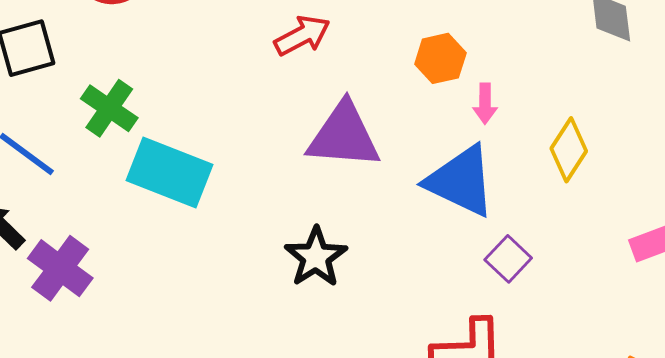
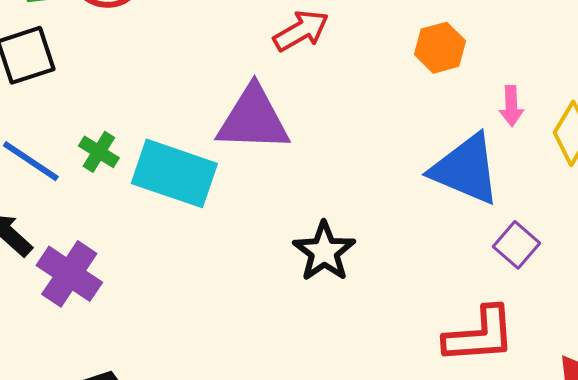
pink arrow: (485, 104) -> (511, 106), moved
green cross: (109, 108) -> (99, 152), moved, size x0.7
purple triangle: (344, 136) -> (253, 119), moved

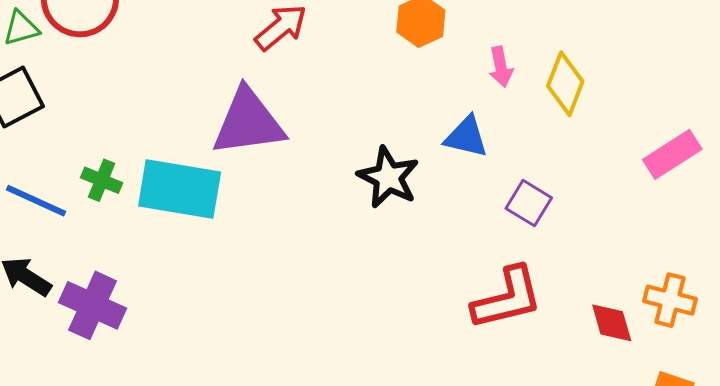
blue triangle: (466, 169) -> (466, 137), size x0.6
black star: (324, 252) -> (388, 177), moved

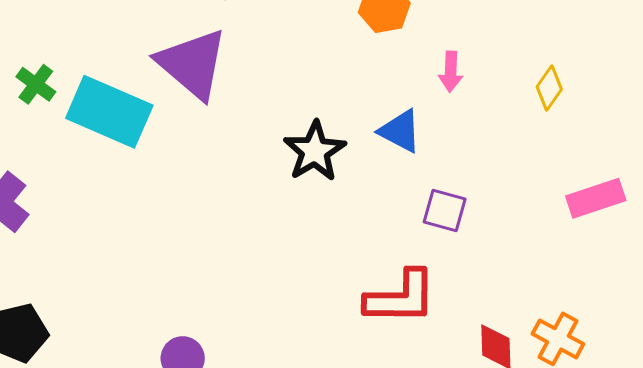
yellow diamond: (565, 84) -> (549, 88), moved, size x0.7
purple triangle: (248, 122) -> (192, 64), turned 34
purple square: (529, 203) -> (445, 210), turned -30

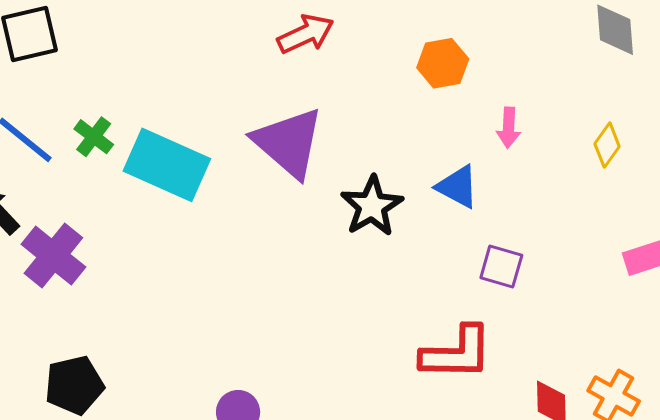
purple triangle: (192, 64) -> (289, 143), moved

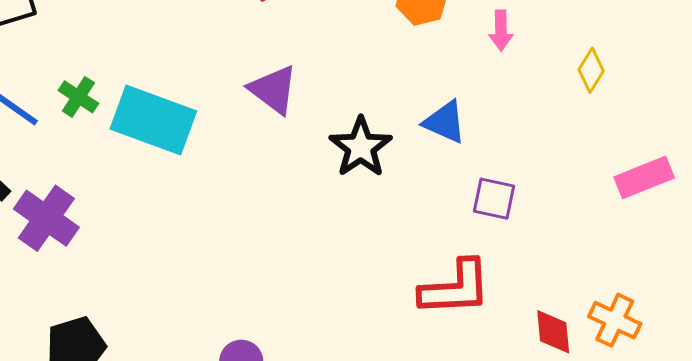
pink arrow: (509, 128) -> (501, 30), moved
purple triangle: (289, 143) -> (273, 90), size x0.7

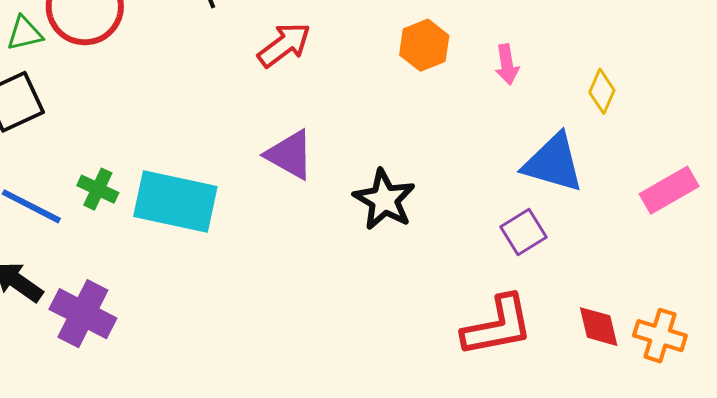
blue triangle: (445, 122) -> (553, 163), moved, size x1.4
purple square: (494, 199) -> (523, 232), turned -36
red diamond: (553, 332) -> (599, 327), moved

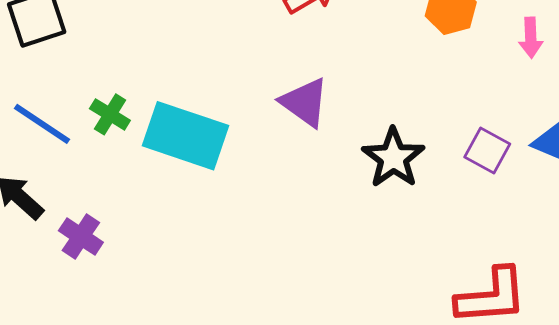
purple square: (523, 232) -> (487, 151), moved, turned -36
purple cross: (83, 314) -> (81, 236), size x0.7

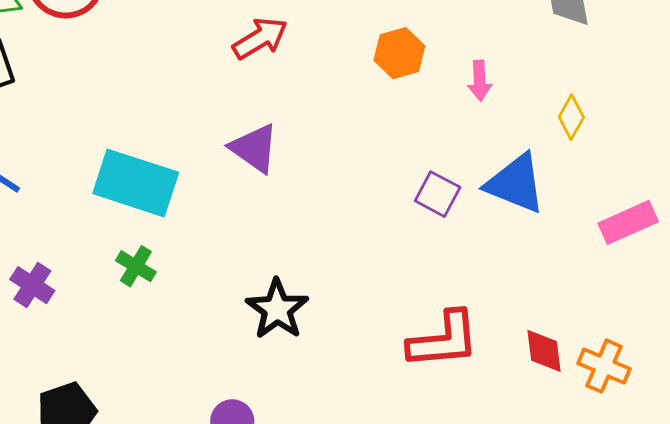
green cross: (110, 114) -> (136, 266), moved
black star: (393, 158) -> (277, 309), moved

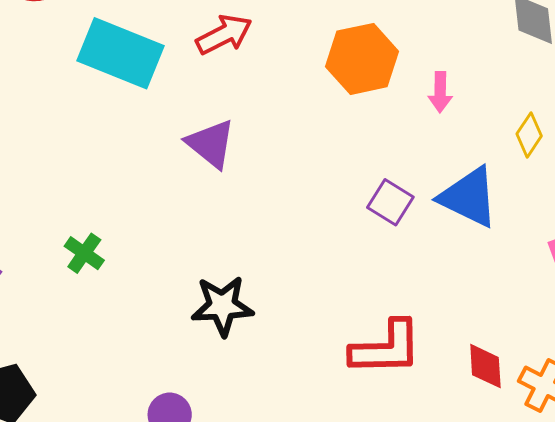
orange hexagon: (399, 53) -> (362, 59), size x1.4
cyan rectangle: (136, 183) -> (120, 53), moved
black star: (277, 309) -> (222, 306), turned 30

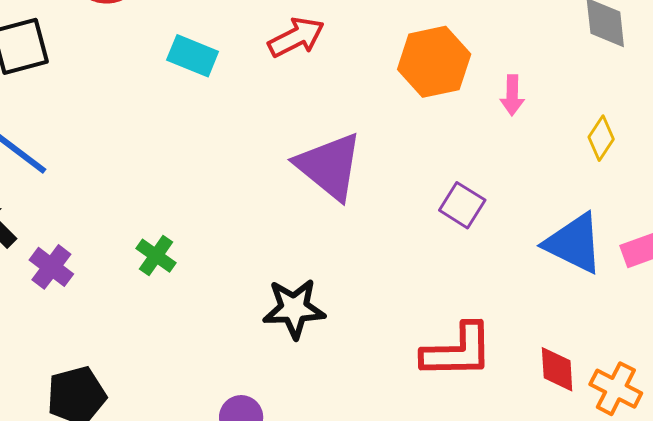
cyan rectangle: (120, 53) -> (193, 56), size x0.6
purple triangle: (211, 144) -> (329, 166), moved, size x1.4
blue triangle: (469, 197) -> (574, 243), moved

